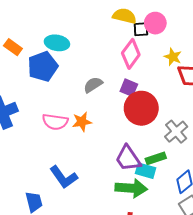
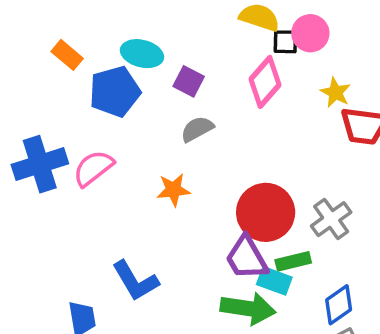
purple square: (129, 88) -> (189, 81), moved
red circle: (141, 108) -> (266, 212), moved
pink semicircle: (55, 122) -> (93, 168), moved, turned 130

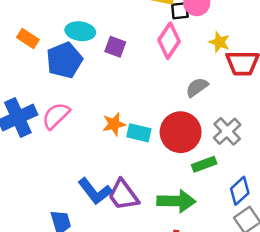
gray semicircle: (197, 129) -> (197, 87), moved
purple trapezoid: (247, 258) -> (123, 195), moved
cyan rectangle: (274, 281) -> (139, 133), moved

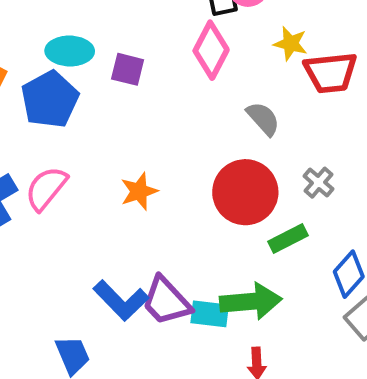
gray semicircle: (197, 87) -> (263, 119), turned 90
gray cross: (227, 131) -> (318, 183), size x0.7
cyan rectangle: (139, 133) -> (210, 314), moved

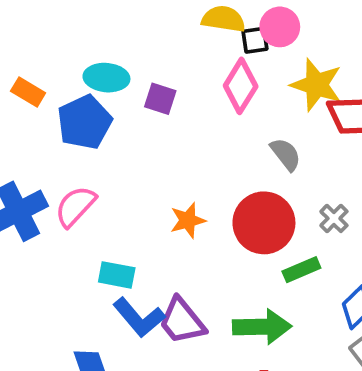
yellow star: (291, 44) -> (316, 85), size x1.6
orange star: (139, 191) -> (188, 220), moved
cyan rectangle: (210, 314) -> (117, 275), moved

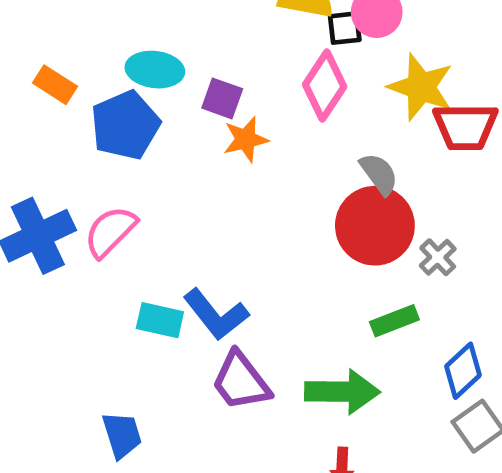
orange star: (188, 220) -> (246, 139), moved
red circle: (264, 223) -> (375, 226), moved
blue L-shape: (139, 317) -> (216, 315), moved

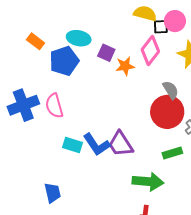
orange star: (246, 139) -> (125, 66), moved
pink semicircle: (110, 232) -> (54, 106), turned -65
purple trapezoid: (241, 381) -> (121, 144), moved

